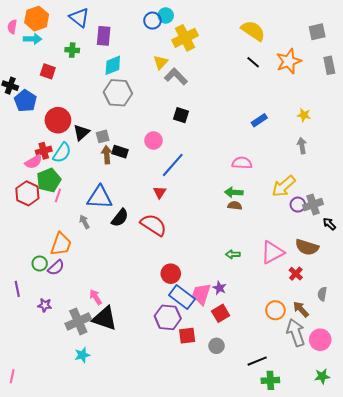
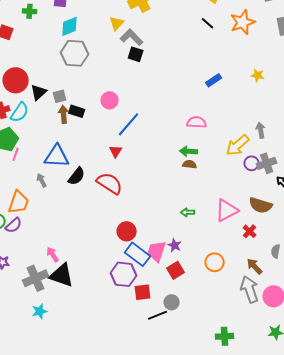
black square: (181, 115) -> (136, 54), moved
gray arrow: (302, 146) -> (261, 130), moved
orange circle: (275, 310) -> (215, 262), moved
black line: (257, 361) -> (158, 315), moved

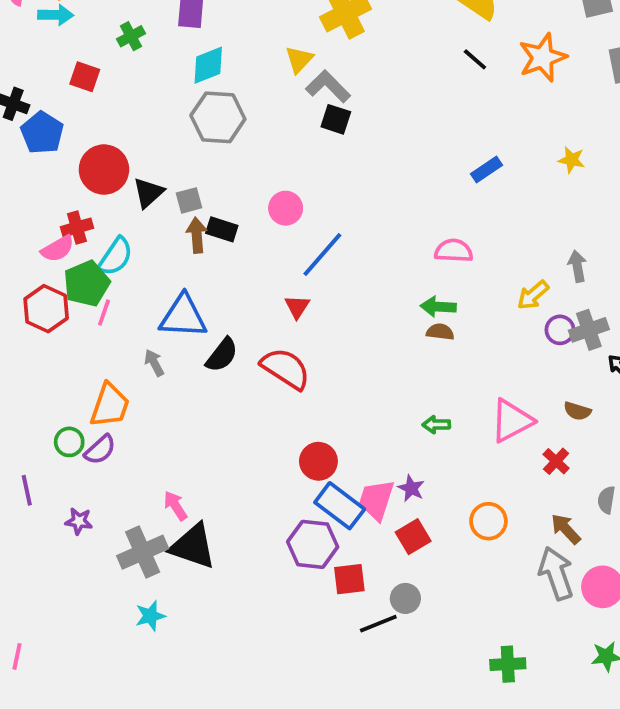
green cross: (30, 11) -> (131, 36), turned -32
cyan semicircle: (20, 112) -> (116, 256), moved
yellow arrow: (238, 145) -> (533, 295), size x0.7
brown semicircle: (261, 205) -> (577, 411), size x0.6

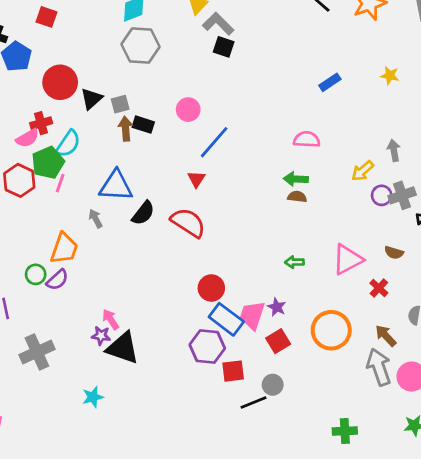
purple star: (79, 521) -> (101, 336), moved
orange circle: (488, 521) -> (331, 330), size x1.5
gray cross: (143, 552) -> (37, 352), moved

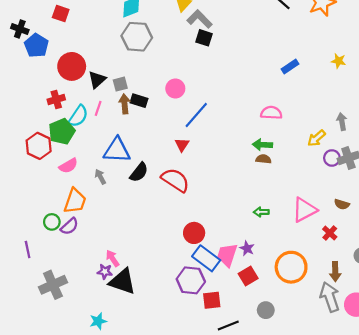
pink semicircle: (27, 138) -> (68, 166), moved
pink line: (60, 183) -> (98, 108), moved
brown arrow: (386, 336) -> (335, 272), turned -138
gray circle: (273, 385) -> (266, 310), moved

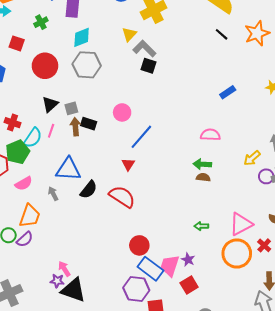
red circle: (72, 66) -> (45, 66), moved
red cross: (56, 100) -> (13, 123), turned 35
orange circle: (291, 267) -> (237, 254), moved

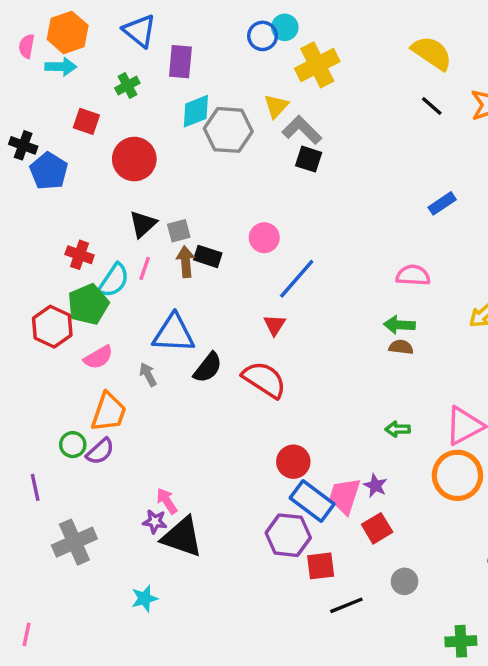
gray hexagon: (87, 65) -> (228, 130), moved

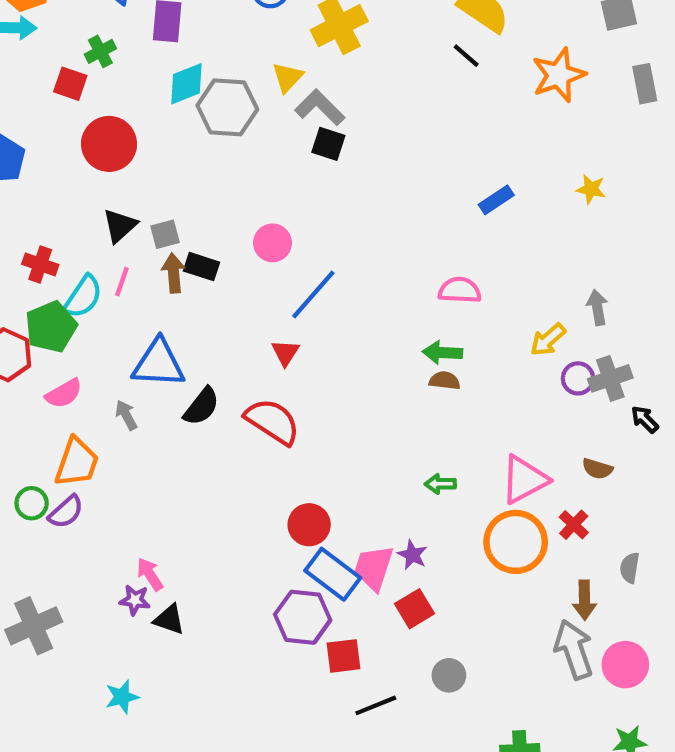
black line: (432, 106) -> (466, 56), moved
red square: (86, 121) -> (70, 84), moved
black triangle: (182, 537) -> (169, 619), size x0.6

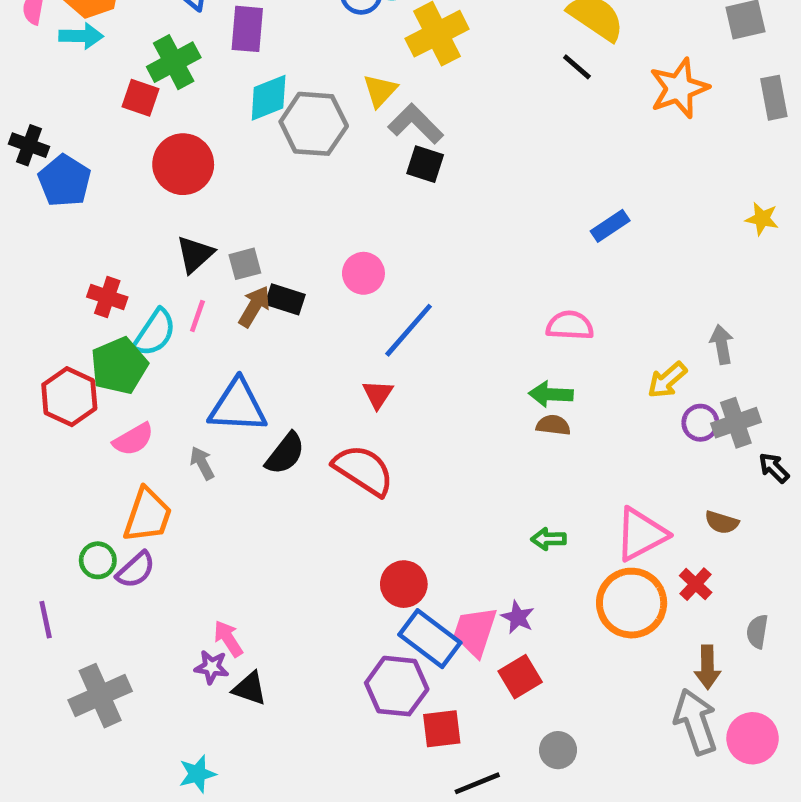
green cross: (100, 51) -> (174, 62), size x1.5
yellow star: (591, 189) -> (762, 219), moved
brown arrow: (174, 273) -> (254, 306), turned 36

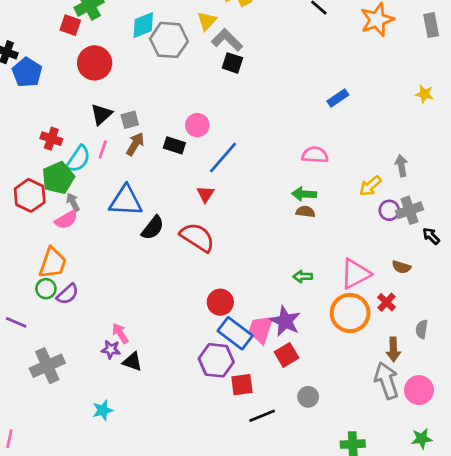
black rectangle: (285, 299) -> (174, 145), moved
gray arrow: (202, 463) -> (73, 202), moved
orange trapezoid: (148, 515) -> (53, 263), moved
purple star: (518, 617) -> (285, 321), size x1.6
purple line: (46, 620) -> (16, 322), turned -55

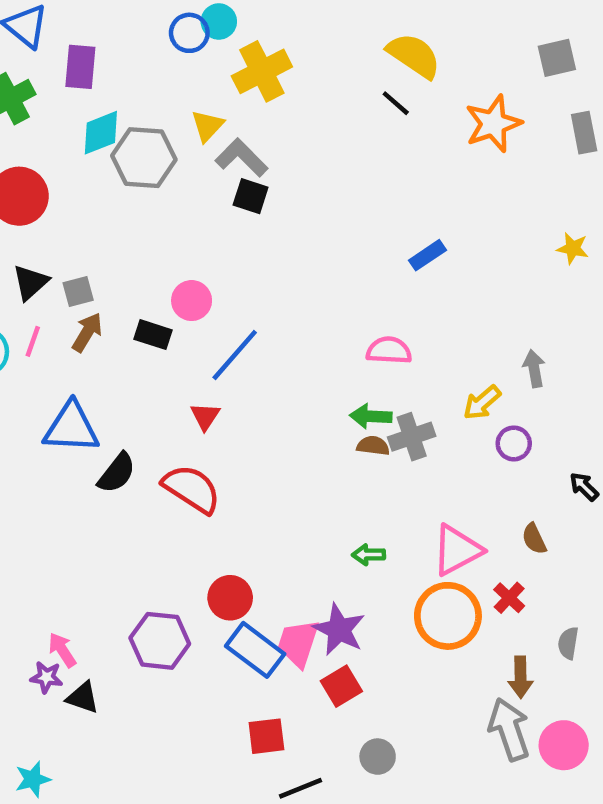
gray cross: (410, 210) -> (412, 437), moved
brown semicircle: (401, 267) -> (534, 539), turned 48
purple hexagon: (216, 360) -> (160, 641), moved

